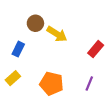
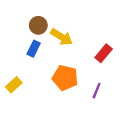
blue rectangle: (18, 49) -> (34, 49), moved
orange pentagon: (52, 84) -> (65, 78), moved

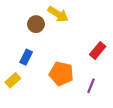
yellow arrow: (62, 37) -> (58, 14), moved
blue rectangle: (34, 49) -> (26, 57), moved

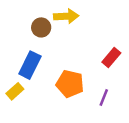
yellow arrow: (58, 14) -> (66, 16), turned -35
blue rectangle: (26, 57) -> (30, 65), size x1.5

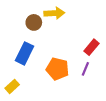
yellow rectangle: (15, 91) -> (12, 86), moved
purple line: (104, 98) -> (85, 69), moved

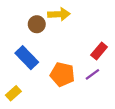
blue rectangle: (24, 53) -> (27, 58), turned -70
purple line: (85, 69) -> (92, 74), turned 32

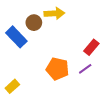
blue rectangle: (27, 58) -> (16, 37), moved

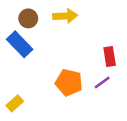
brown circle: (34, 23) -> (28, 18), moved
red rectangle: (91, 47) -> (110, 57), turned -49

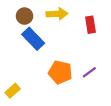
blue rectangle: (20, 44) -> (33, 39), moved
red rectangle: (110, 57) -> (91, 25), moved

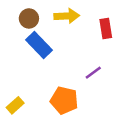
orange pentagon: (60, 72) -> (64, 100), moved
purple line: (89, 72) -> (93, 73), moved

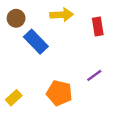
brown circle: (29, 18) -> (16, 18), moved
purple line: (93, 73) -> (94, 75), moved

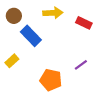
red rectangle: (98, 26) -> (84, 23), turned -56
yellow rectangle: (14, 98) -> (12, 61), moved

